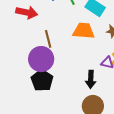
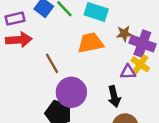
purple circle: (41, 59) -> (71, 92), moved

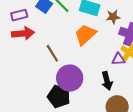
brown star: (124, 34) -> (113, 17), moved
orange trapezoid: (90, 43) -> (85, 35), turned -30

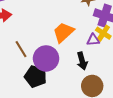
orange trapezoid: (85, 35) -> (63, 32), moved
brown line: (52, 53) -> (21, 49), moved

